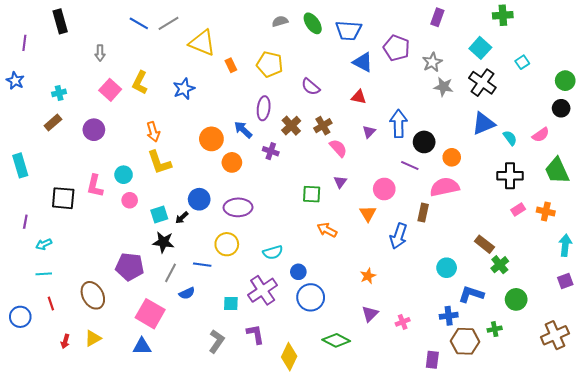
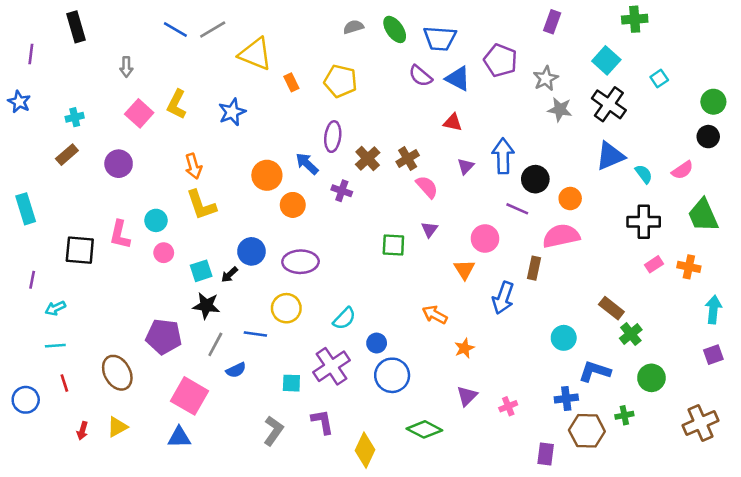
purple semicircle: (311, 87) -> (420, 76), moved
orange arrow: (327, 230) -> (435, 315), moved
cyan semicircle: (273, 252) -> (344, 318), turned -30

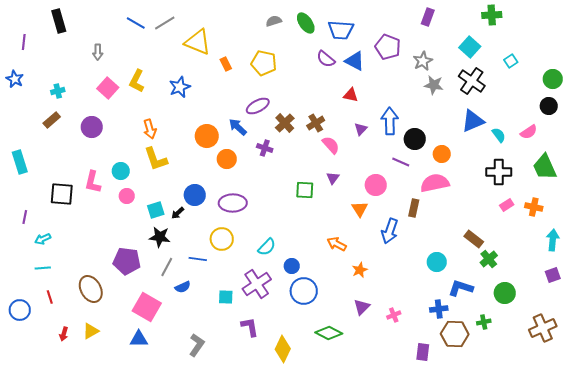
purple ellipse: (333, 137) -> (258, 106), turned 55
gray L-shape: (273, 431) -> (197, 345), moved

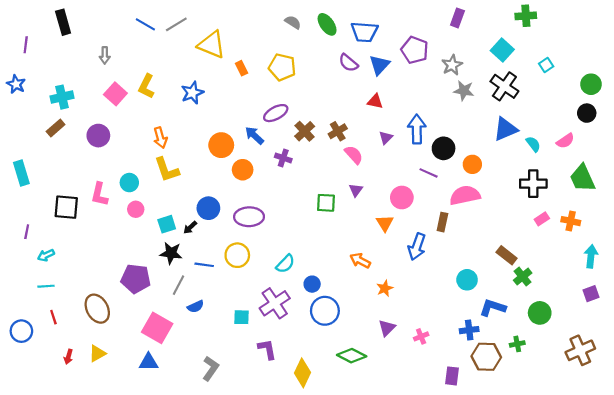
gray semicircle: (274, 21) -> (293, 22), turned 49
blue triangle: (355, 61) -> (379, 65), turned 45
cyan cross: (58, 91) -> (62, 97), size x1.5
blue line: (198, 259) -> (204, 265), moved

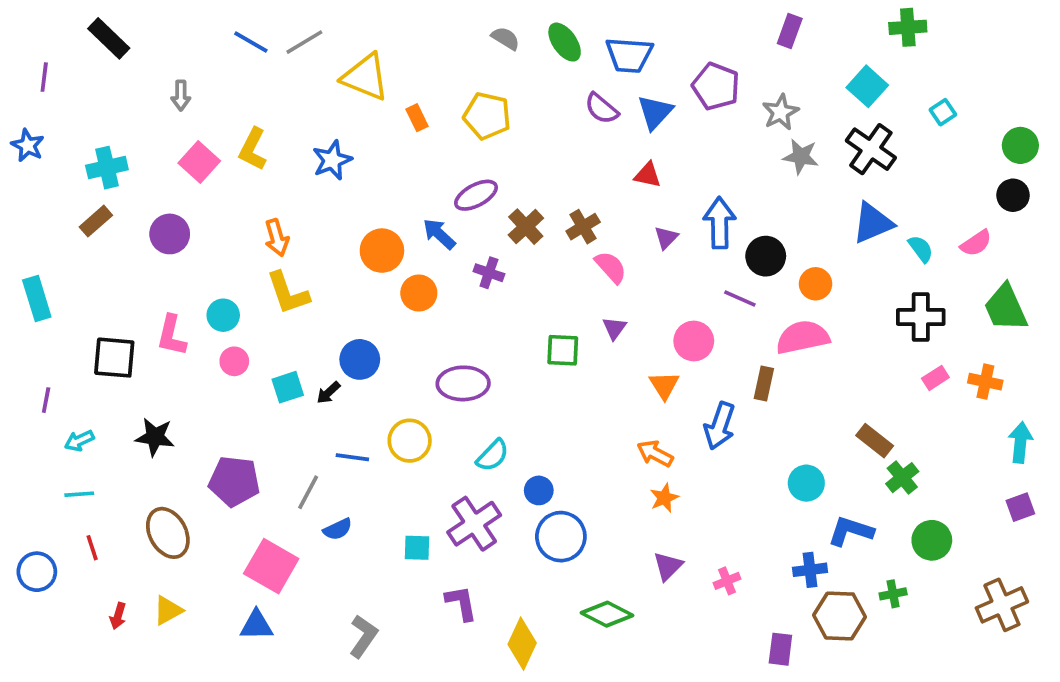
black rectangle: (63, 22) -> (109, 38), turned -30
purple ellipse: (249, 217) -> (463, 383), moved
black star: (171, 253) -> (155, 437), moved
orange arrow: (360, 261) -> (655, 454), moved

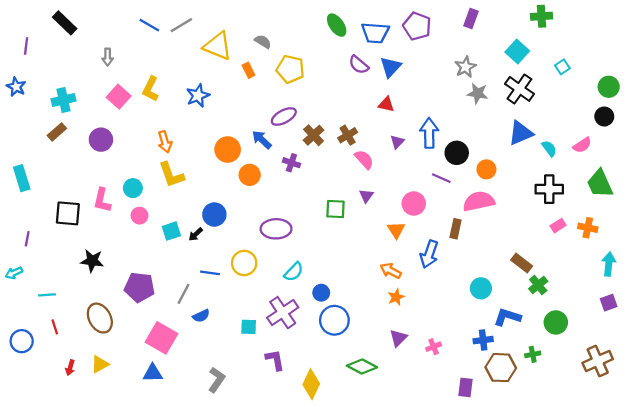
gray semicircle: (506, 38) -> (263, 42), moved
purple pentagon: (716, 86) -> (417, 26), moved
cyan arrow: (79, 441) -> (14, 273), moved

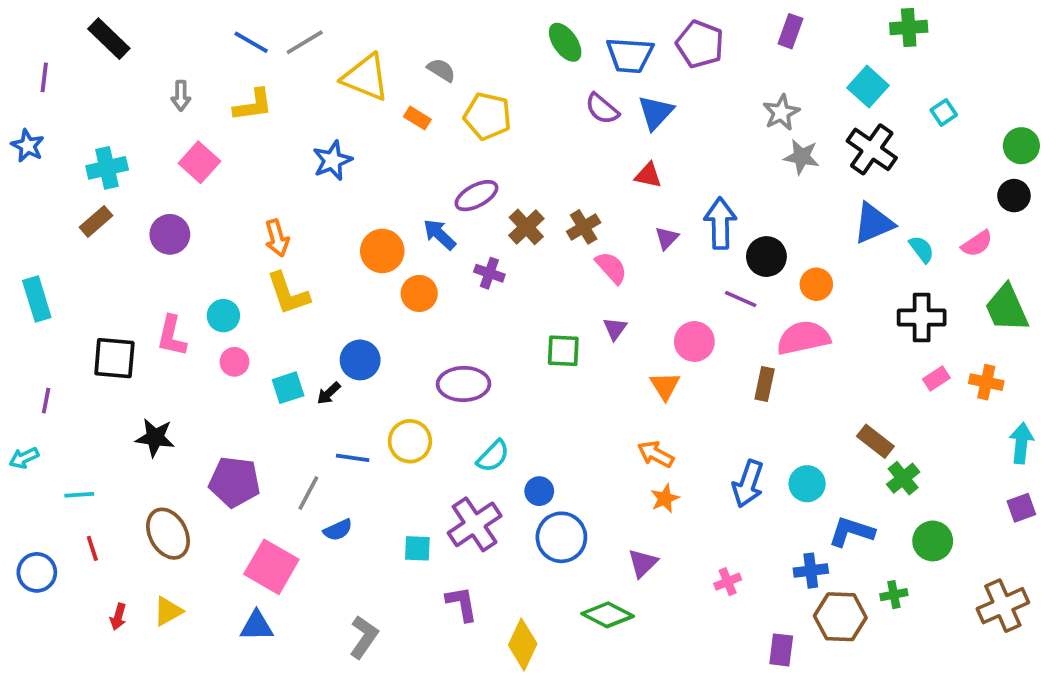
orange rectangle: (249, 70) -> (417, 118), turned -32
yellow L-shape: (151, 89) -> (253, 105), moved, turned -125
blue arrow: (429, 254) -> (748, 484), moved
purple triangle: (398, 338) -> (643, 563), moved

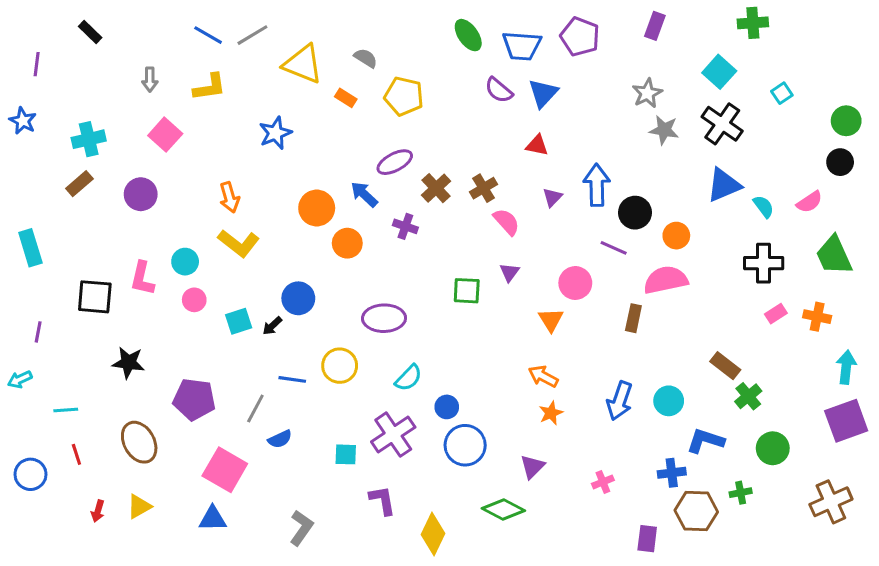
black rectangle: (109, 39) -> (90, 32), size x0.7
yellow L-shape: (288, 293) -> (239, 243), turned -33
purple square: (1021, 508) -> (846, 421), size x1.8

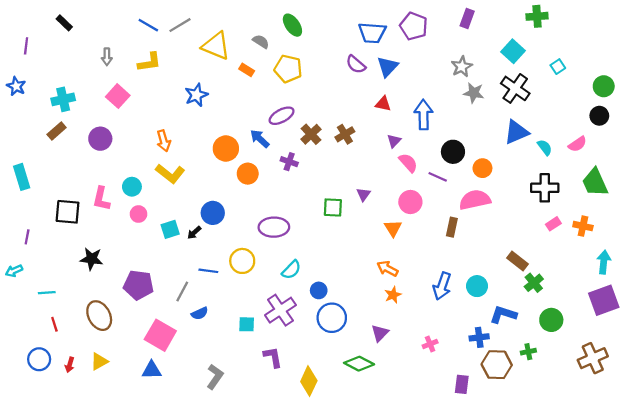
green ellipse: (468, 35) -> (292, 25), moved
blue arrow: (597, 185) -> (424, 115), moved
pink semicircle: (506, 222) -> (408, 163), moved
blue circle: (30, 474) -> (39, 359), moved

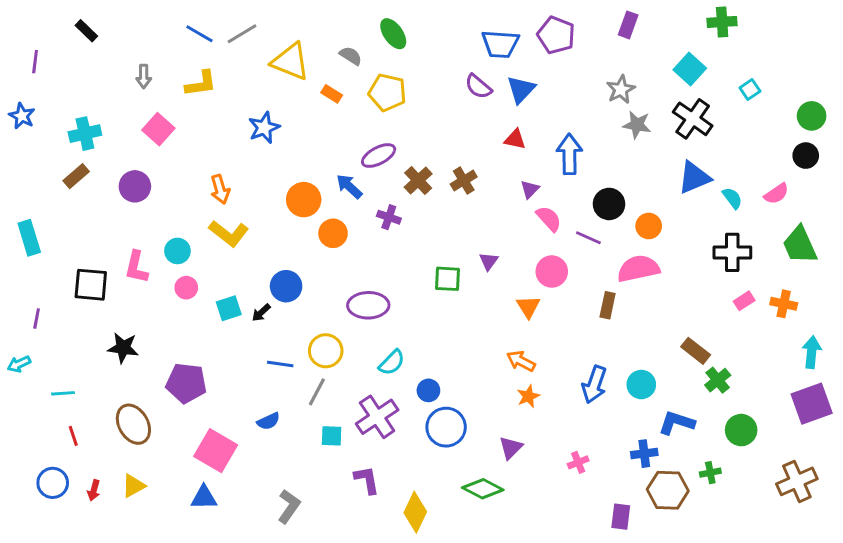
gray line: (182, 292) -> (317, 392), moved

